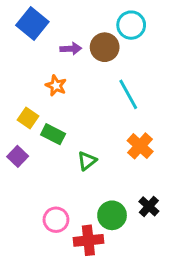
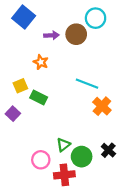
cyan line: (128, 94) -> (87, 84), moved, turned -40
yellow square: (28, 118) -> (20, 86), turned 32
green triangle: (87, 161) -> (63, 145), moved

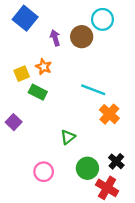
purple arrow: (52, 35) -> (55, 38), turned -104
yellow square: (20, 86) -> (22, 74), moved
green rectangle: (39, 98) -> (38, 92), moved
green triangle: (63, 145) -> (68, 137), moved
red cross: (64, 175) -> (107, 188), moved, turned 36

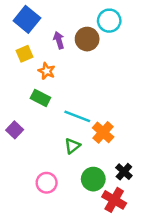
yellow square: (22, 74) -> (24, 54), moved
cyan line: (93, 90) -> (77, 116), moved
orange cross: (109, 114) -> (103, 132), moved

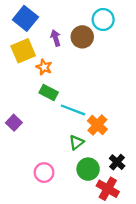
yellow square: (24, 54) -> (23, 51), size x1.5
green rectangle: (40, 98) -> (49, 93), moved
green triangle: (72, 146) -> (76, 142), moved

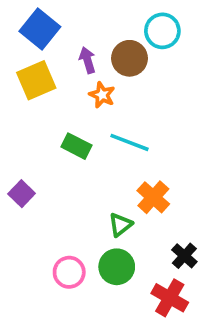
orange star: (44, 67) -> (102, 95), moved
cyan line: (73, 110) -> (129, 142), moved
green circle: (88, 169) -> (117, 267), moved

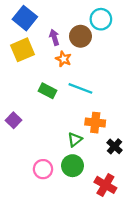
orange cross: (153, 197) -> (95, 123), turned -36
black cross: (184, 256) -> (115, 146), moved

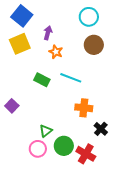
brown circle: (80, 36) -> (94, 45), moved
purple arrow: (54, 37) -> (48, 33), turned 32
green triangle: (75, 140) -> (46, 131), moved
red cross: (105, 185) -> (86, 154), moved

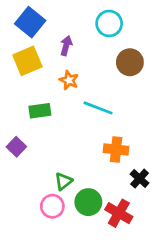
cyan circle: (89, 17) -> (109, 23), moved
orange star: (56, 52) -> (69, 80), moved
green rectangle: (42, 80) -> (40, 111), moved, turned -35

